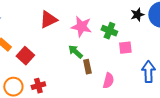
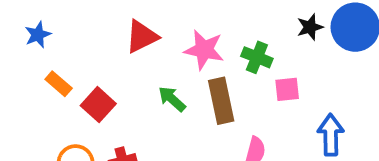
green arrow: (75, 52) -> (172, 99), moved
brown rectangle: (87, 67) -> (221, 101), moved, size x1.6

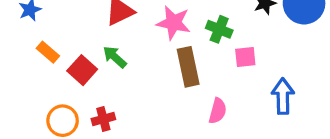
green arrow: (172, 99) -> (115, 57), moved

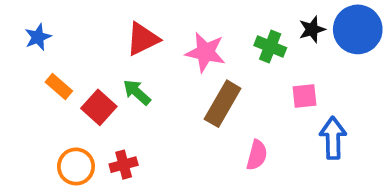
green cross: (219, 29) -> (270, 47), moved
pink square: (245, 57) -> (304, 96), moved
brown rectangle: (188, 67) -> (223, 104), turned 42

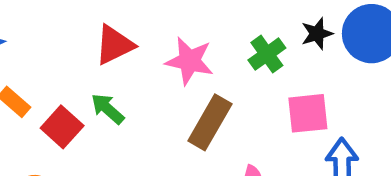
green cross: (270, 47) -> (267, 54), turned 32
pink square: (304, 96) -> (308, 113), size x1.4

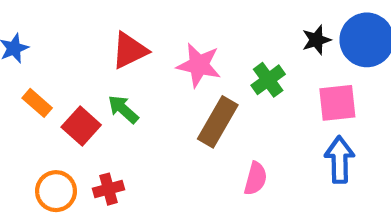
green cross: (267, 54) -> (268, 80), moved
pink square: (308, 113) -> (337, 103), moved

